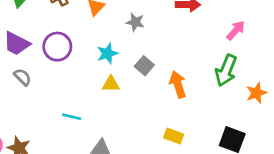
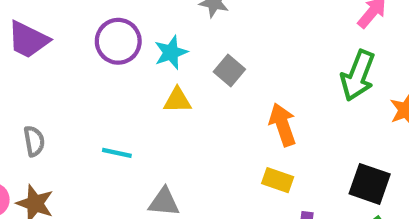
purple circle: (57, 47) -> (118, 41), moved
gray semicircle: (22, 77) -> (34, 141), moved, turned 36
orange arrow: (178, 84) -> (283, 125), moved

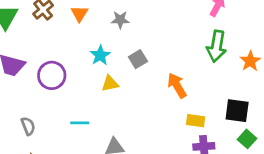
purple circle: (118, 41) -> (52, 75), moved
gray square: (229, 71) -> (138, 59), turned 30
yellow rectangle: (278, 180) -> (196, 121), moved

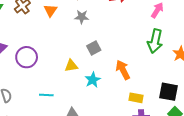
cyan star: (100, 55) -> (93, 80), moved

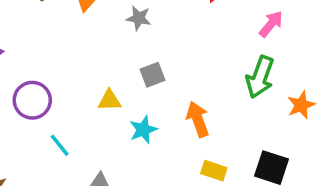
purple circle: (27, 57) -> (32, 100), moved
cyan line: (46, 95) -> (60, 145), turned 40

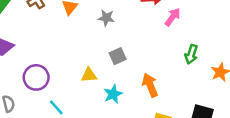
pink arrow: (271, 24) -> (173, 17), moved
green arrow: (260, 77) -> (191, 54), size x0.7

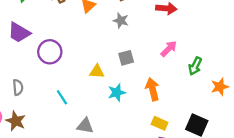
pink arrow: (173, 17) -> (169, 49), moved
purple circle: (36, 77) -> (50, 52), moved

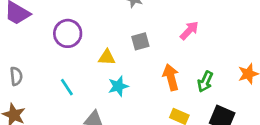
purple circle: (50, 52) -> (68, 33), moved
green arrow: (195, 66) -> (205, 82), moved
cyan star: (117, 93) -> (118, 86), moved

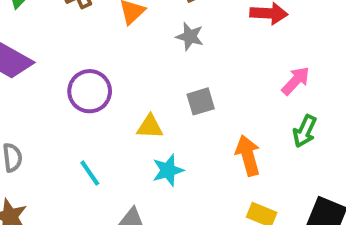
pink arrow: (189, 30) -> (296, 81), moved
green arrow: (205, 82) -> (305, 131), moved

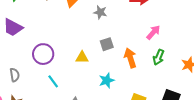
purple circle: (90, 91) -> (43, 54), moved
orange arrow: (248, 155) -> (130, 58), moved
cyan star: (168, 170) -> (107, 80), moved

